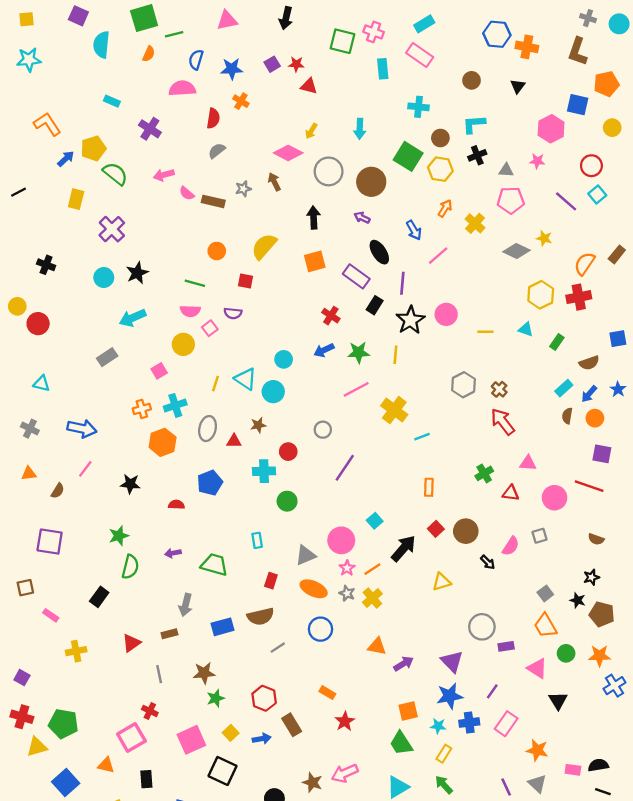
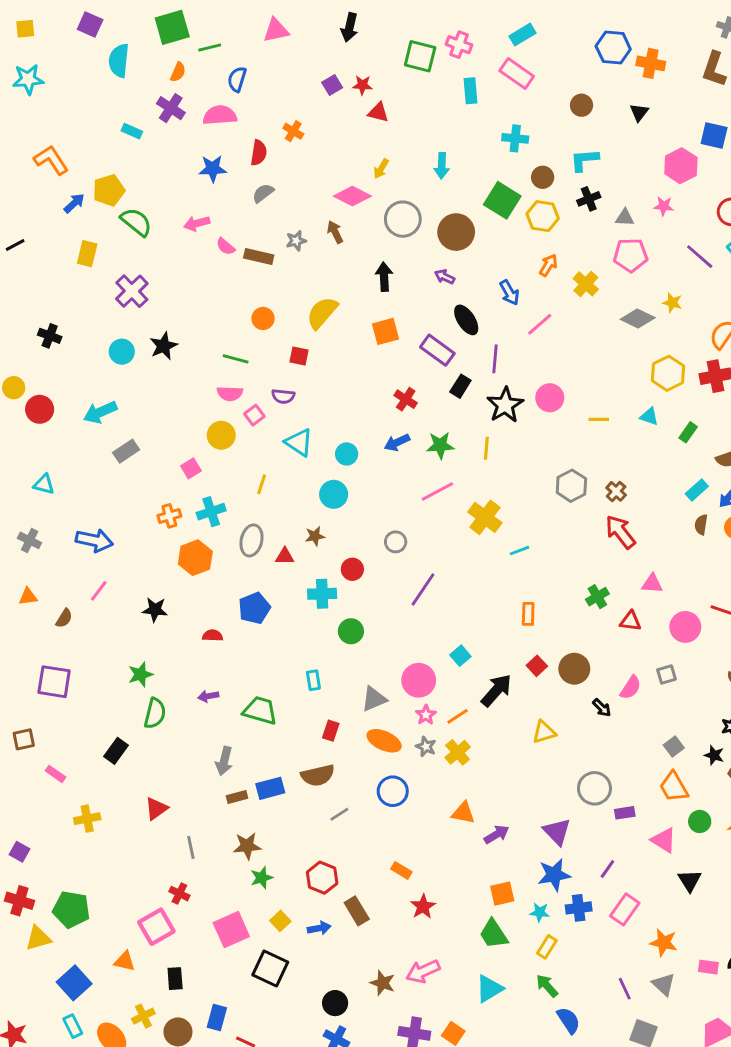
blue star: (232, 69) -> (213, 169), moved
purple cross: (150, 129) -> (171, 108), moved
cyan arrow: (133, 318) -> (100, 412), moved
cyan triangle: (246, 379) -> (299, 442), moved
brown rectangle: (169, 634) -> (237, 797), moved

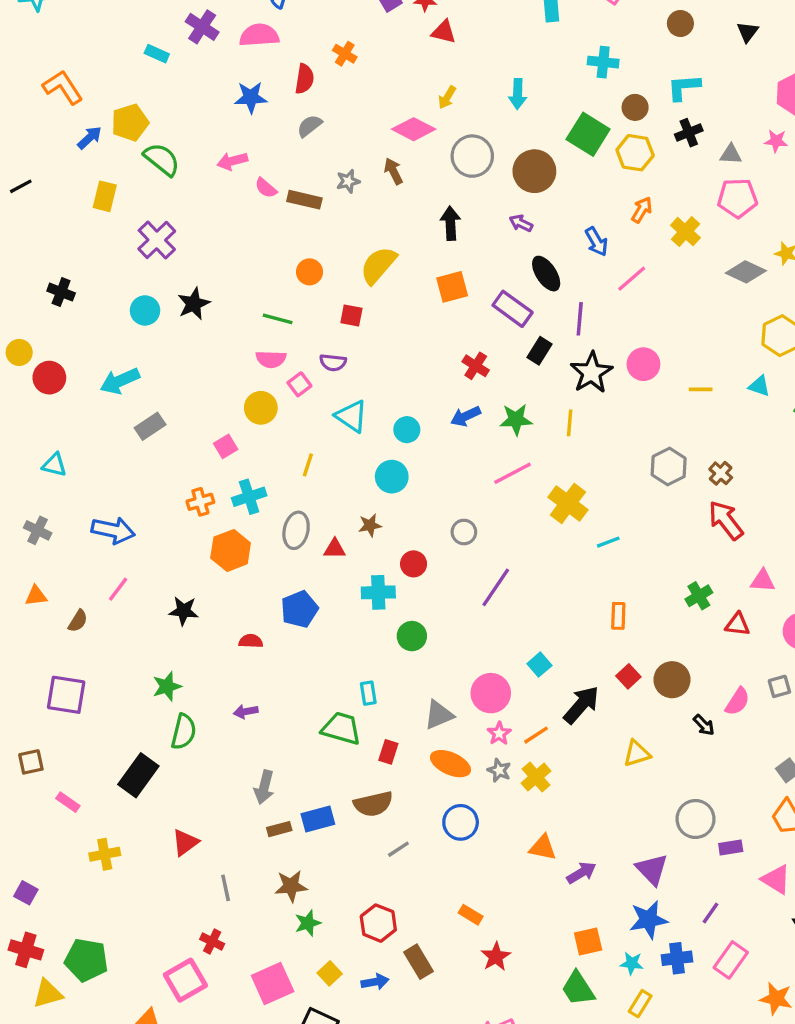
green trapezoid: (260, 711) -> (341, 728), moved
black rectangle: (116, 751) -> (138, 775), size x1.4

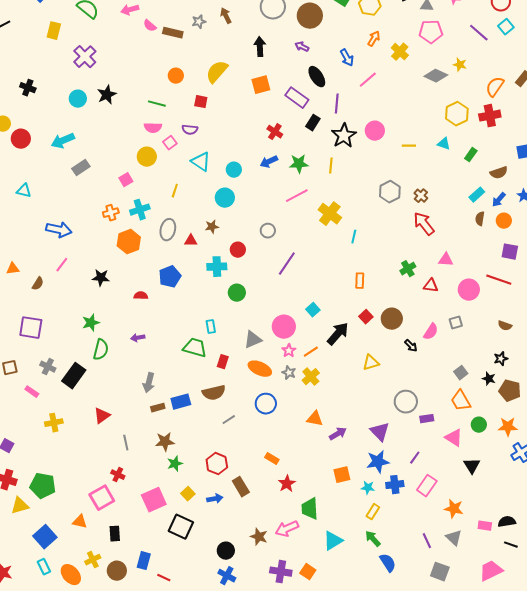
gray cross: (38, 530) -> (48, 367), moved
cyan line: (608, 542) -> (354, 237), turned -56
green trapezoid: (578, 989) -> (310, 509), moved, turned 30

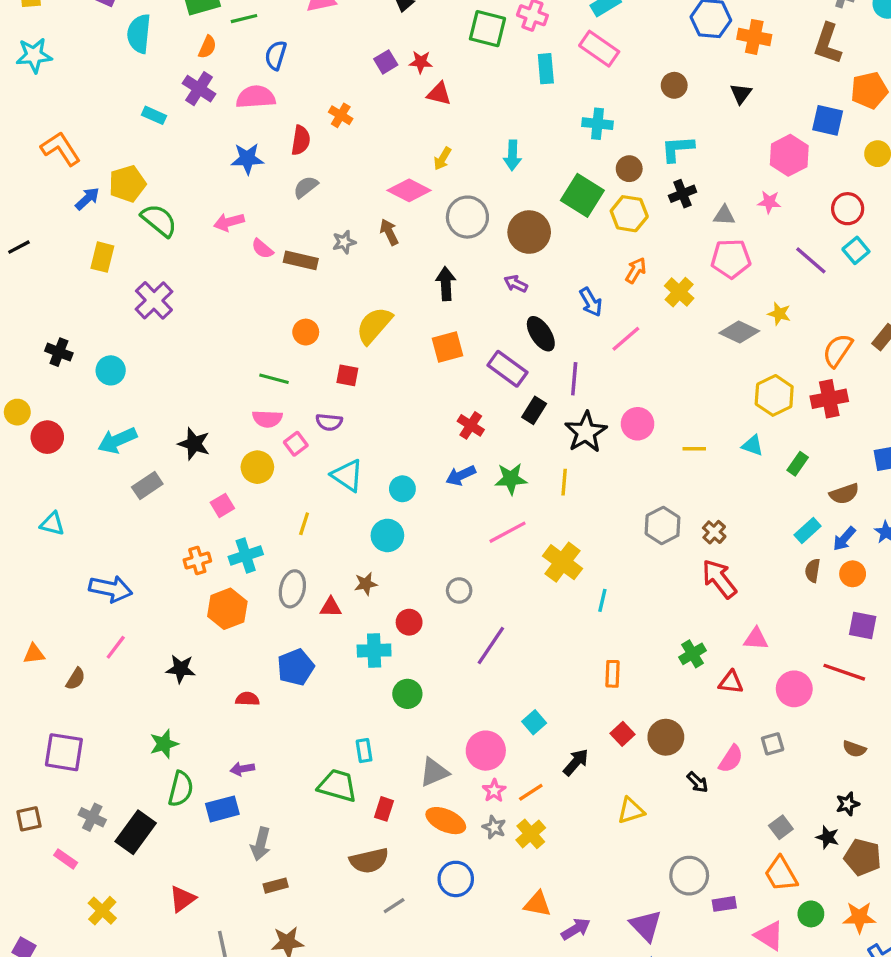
black star: (107, 95) -> (194, 444), moved, turned -30
cyan circle: (78, 99) -> (111, 370), moved
black arrow: (338, 334) -> (576, 762), size x0.7
blue rectangle: (181, 402) -> (222, 809), moved
yellow cross: (54, 423) -> (102, 911), turned -36

